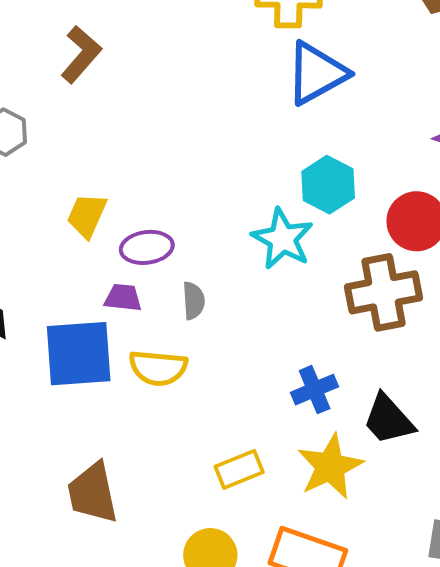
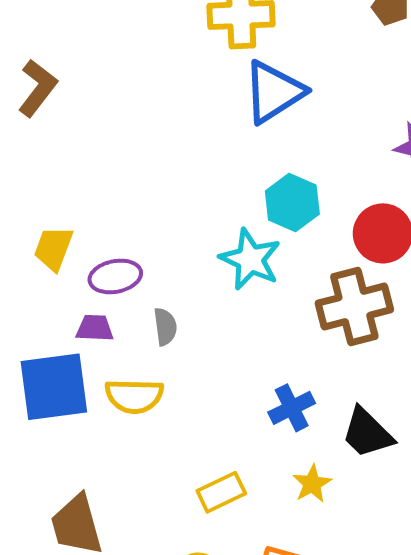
yellow star: (330, 467) -> (312, 484), size x0.6

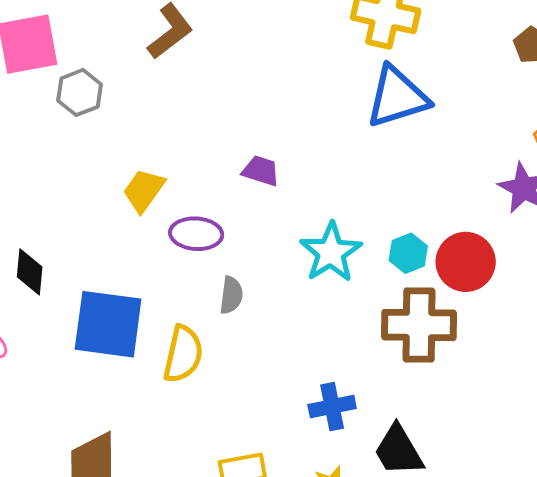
cyan hexagon: (292, 203) -> (408, 253), moved, size x0.7
purple trapezoid: (95, 328) -> (261, 171), moved
yellow semicircle: (134, 396) -> (183, 354), turned -94

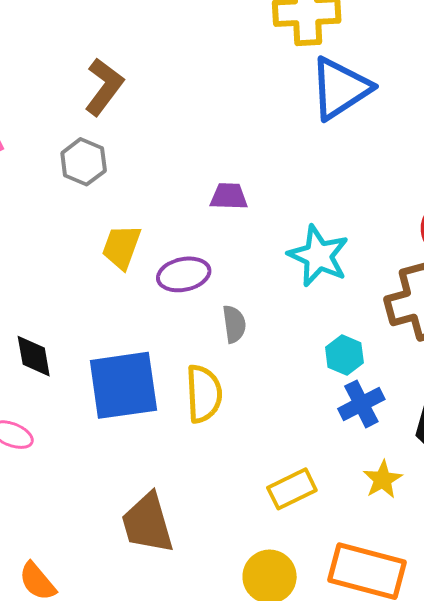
gray hexagon: (80, 92) -> (84, 162), moved
cyan hexagon: (408, 253) -> (344, 355), moved

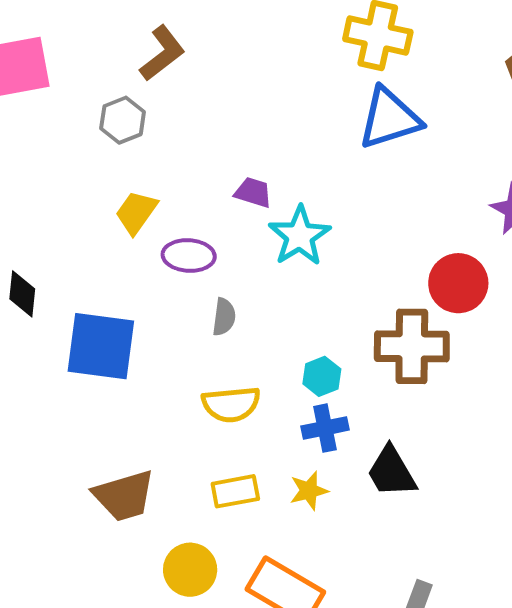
cyan star: (318, 256) -> (300, 236), moved
yellow semicircle: (204, 394) -> (231, 404), moved, turned 72
yellow star: (383, 480) -> (309, 491), moved
brown trapezoid: (148, 523) -> (124, 496), moved, turned -106

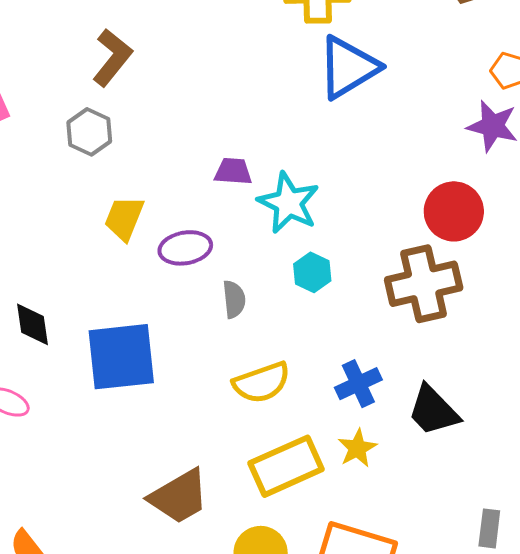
cyan hexagon: (322, 376) -> (312, 272), moved
yellow rectangle: (235, 491) -> (286, 466), size x1.5

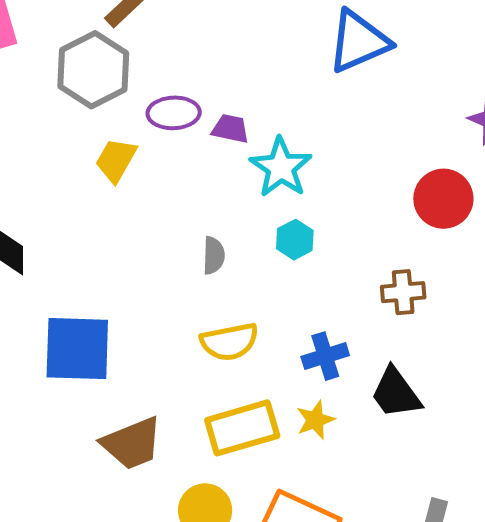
gray hexagon: (89, 132) -> (93, 70), size x1.6
purple ellipse: (185, 248) -> (174, 113), moved
brown cross: (424, 284) -> (403, 292), moved, size x0.6
blue square: (121, 357) -> (77, 349), moved

